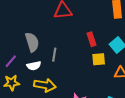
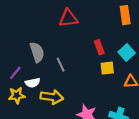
gray line: (54, 55) -> (61, 65), turned -32
white semicircle: (34, 66) -> (33, 83), moved

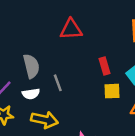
white semicircle: (33, 83) -> (31, 94), moved

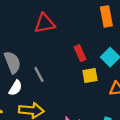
white semicircle: (31, 94) -> (15, 88), turned -42

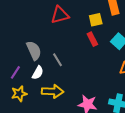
yellow square: (90, 75) -> (96, 20), moved

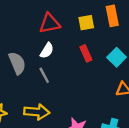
yellow square: (96, 20) -> (86, 23), moved
white semicircle: (38, 73) -> (47, 51), moved

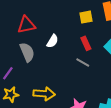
red triangle: (50, 23) -> (26, 25), moved
gray line: (44, 75) -> (83, 63), moved, turned -32

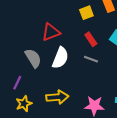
red triangle: (26, 25) -> (51, 32), moved
white semicircle: (53, 41) -> (60, 58), moved, size x1.5

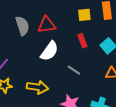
gray semicircle: (33, 58) -> (22, 26), moved
gray line: (91, 59) -> (74, 70), moved

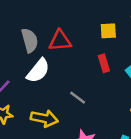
white semicircle: (49, 51) -> (38, 71), moved
gray line: (74, 70) -> (78, 98), moved

